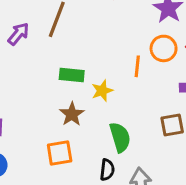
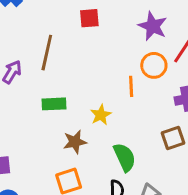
green rectangle: (72, 75) -> (54, 104), moved
brown star: (72, 114) -> (75, 142), turned 30

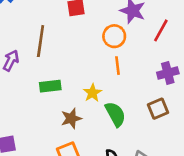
orange circle: (154, 65) -> (114, 36), moved
green semicircle: (125, 157) -> (115, 114), moved

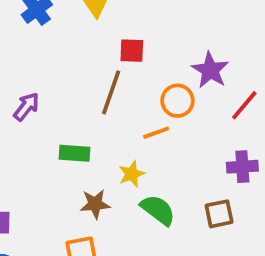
brown line: (41, 41) -> (111, 92), moved
orange line: (118, 66) -> (156, 133), moved, turned 66
green semicircle: (115, 114) -> (158, 210), turned -35

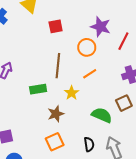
brown line: (111, 92) -> (58, 66), moved
orange line: (156, 133) -> (90, 74), moved
green semicircle: (158, 210) -> (102, 115), moved

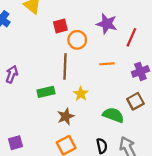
orange circle: (87, 47) -> (77, 40), moved
orange line: (90, 74) -> (107, 64), moved, turned 32

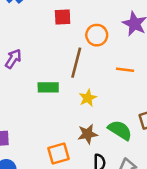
red square: (60, 26) -> (63, 17), moved
brown star: (66, 116) -> (88, 134), moved

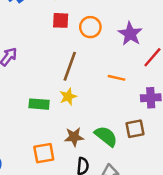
orange circle: (97, 35) -> (90, 27), moved
green rectangle: (48, 87) -> (39, 104), moved
yellow star: (88, 98) -> (68, 97), moved

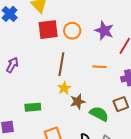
red square: (61, 20) -> (48, 30), size x1.5
green rectangle: (39, 104) -> (33, 107), moved
brown star: (74, 137) -> (78, 102), moved

